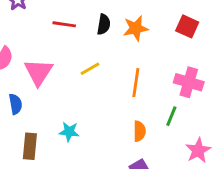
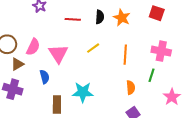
orange star: (136, 28) -> (122, 18), turned -30
cyan star: (69, 132) -> (83, 92), size x1.5

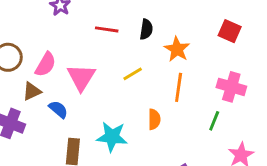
orange star: (122, 18) -> (177, 49), moved
brown triangle: (17, 64) -> (32, 91), moved
blue semicircle: (45, 77) -> (58, 109), turned -40
orange semicircle: (131, 88) -> (154, 119), moved

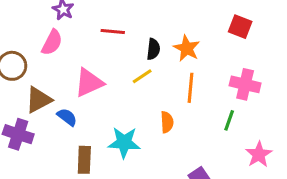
black semicircle: (146, 29) -> (153, 49), moved
pink semicircle: (46, 64) -> (52, 42), moved
pink triangle: (81, 77) -> (89, 83), turned 36
brown triangle: (32, 91) -> (39, 100), size x1.4

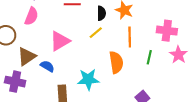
green line: (229, 120) -> (149, 57), moved
orange semicircle: (167, 122) -> (116, 62), size x1.5
pink star: (259, 154) -> (178, 55), moved

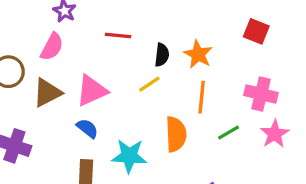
brown triangle: (27, 56) -> (47, 93), moved
green line: (149, 57) -> (229, 132), turned 40
blue semicircle: (47, 66) -> (87, 128), moved

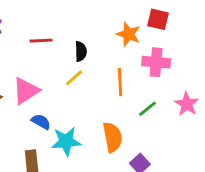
orange star: (198, 54) -> (128, 34), moved
pink cross: (261, 94) -> (156, 62), moved
blue semicircle: (87, 128) -> (41, 122), moved
orange semicircle: (176, 134) -> (112, 137), moved

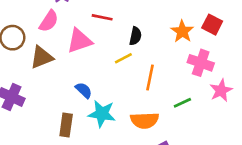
orange line: (120, 82) -> (150, 77), moved
pink triangle: (26, 91) -> (79, 41), moved
pink star: (187, 104) -> (221, 90), moved
orange semicircle: (112, 137) -> (145, 120), turned 84

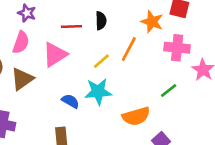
black semicircle: (135, 36) -> (101, 21), moved
orange line: (150, 77) -> (129, 49), moved, turned 30
cyan star: (102, 114) -> (98, 92), moved

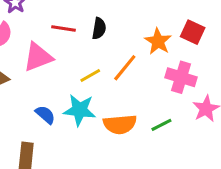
orange semicircle: (136, 116) -> (120, 124), moved

